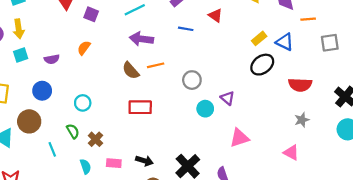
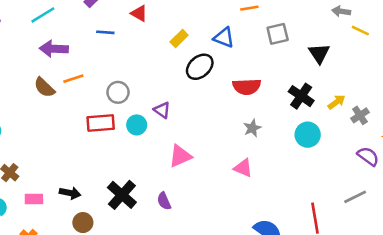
yellow rectangle: (259, 38) -> (179, 38), moved
red rectangle: (140, 107) -> (101, 123), moved

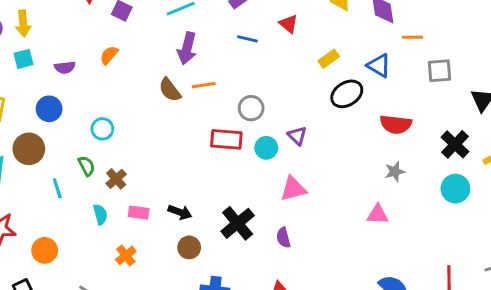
purple arrow: (54, 49) -> (187, 48), turned -88
pink triangle: (180, 156) -> (293, 189), moved
pink triangle: (243, 168) -> (378, 214), turned -30

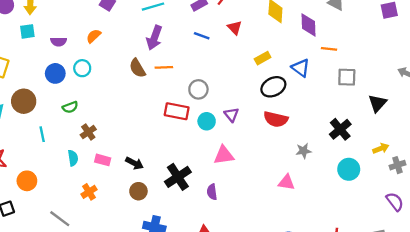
blue circle: (49, 109) -> (55, 73), moved
red semicircle: (396, 124) -> (276, 119), moved
cyan circle: (102, 129) -> (82, 68), moved
black cross: (455, 144) -> (340, 129), moved
green semicircle: (87, 166) -> (70, 107), moved, turned 91

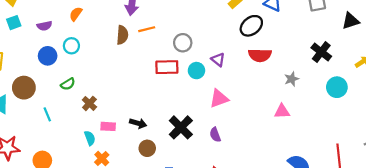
brown semicircle: (137, 68) -> (122, 35), turned -132
black triangle: (377, 103) -> (350, 21), turned 42
cyan semicircle: (73, 158) -> (90, 138), moved

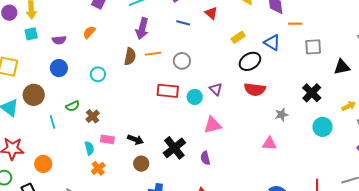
gray circle: (183, 43) -> (182, 61), moved
cyan circle: (71, 46) -> (98, 74), moved
green semicircle: (68, 84) -> (73, 106), moved

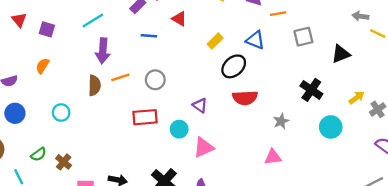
cyan circle: (195, 97) -> (179, 129), moved

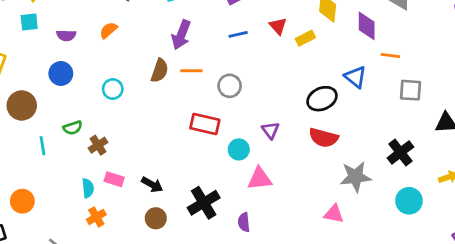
blue line: (149, 36) -> (238, 34), turned -35
yellow rectangle: (215, 41) -> (305, 38), moved
gray star: (281, 121) -> (356, 177), size x1.6

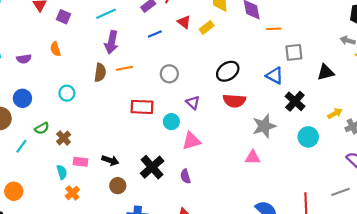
orange semicircle: (108, 30) -> (55, 49), turned -56
blue circle: (61, 73) -> (22, 98), moved
blue triangle: (355, 77) -> (275, 76), moved
gray circle: (230, 86) -> (169, 74), moved
cyan line: (42, 146) -> (21, 146), turned 56

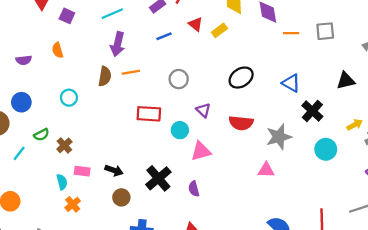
gray square: (294, 52) -> (325, 31), moved
red semicircle: (234, 101) -> (241, 123), moved

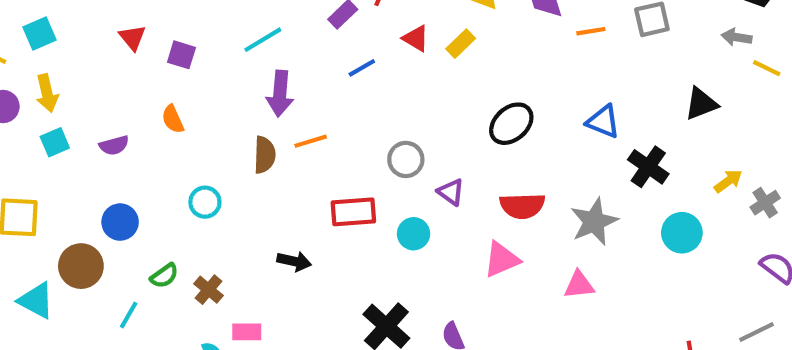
gray circle: (179, 79) -> (406, 159), moved
pink triangle: (201, 151) -> (502, 259), moved
black arrow: (114, 170) -> (294, 261), moved

